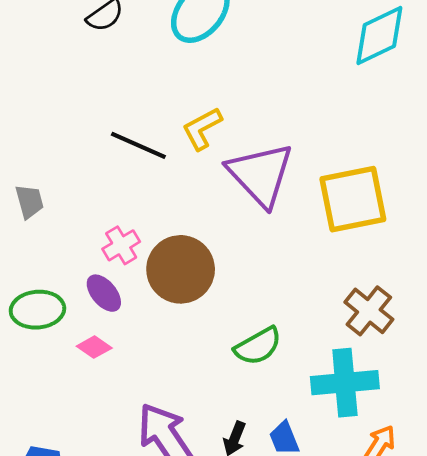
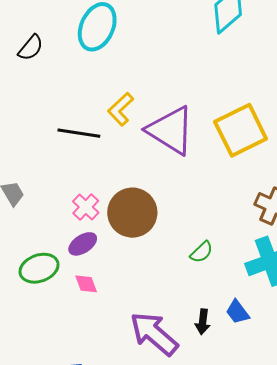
purple ellipse: (104, 293) -> (83, 244), turned -68
green semicircle: (258, 346) -> (202, 252), size x0.7
pink diamond: (94, 347) -> (86, 284), turned 50

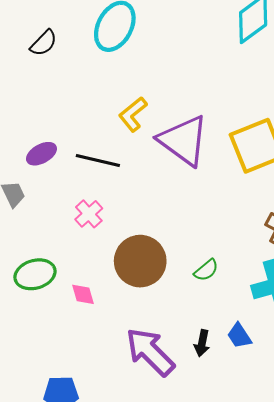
black line: (79, 133) -> (98, 160), moved
brown circle: (132, 213) -> (140, 261), moved
purple ellipse: (83, 244) -> (41, 154), moved

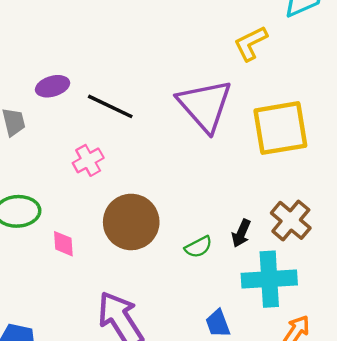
yellow L-shape: (133, 114) -> (251, 43), moved
black arrow: (202, 343) -> (241, 233), moved

